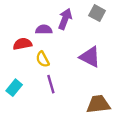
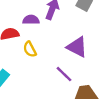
purple line: (51, 84) -> (64, 74), moved, turned -30

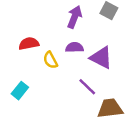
purple semicircle: (31, 20) -> (75, 47), moved

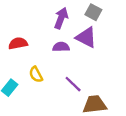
purple triangle: (101, 58) -> (86, 37), moved
yellow semicircle: (50, 60) -> (36, 74), moved

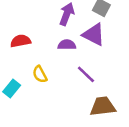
purple line: (73, 84) -> (86, 74), moved

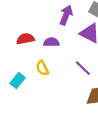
purple semicircle: (67, 45) -> (51, 42), moved

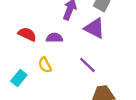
red semicircle: (25, 39) -> (27, 34), turned 36

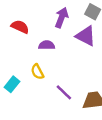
red semicircle: (27, 34) -> (20, 27), moved
purple line: (87, 65) -> (64, 92), moved

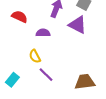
cyan rectangle: (12, 84) -> (12, 80), moved
purple line: (64, 92) -> (46, 75), moved

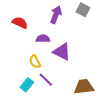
purple triangle: (78, 25) -> (62, 52), moved
cyan rectangle: (12, 80) -> (27, 85), moved

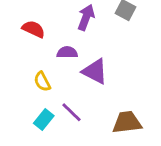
yellow semicircle: (35, 62) -> (42, 82), moved

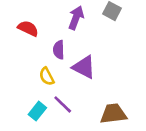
purple semicircle: (67, 52) -> (59, 50), turned -90
yellow semicircle: (42, 82) -> (47, 76), moved

